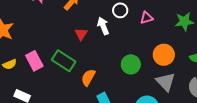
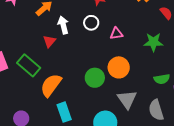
white arrow: (103, 26) -> (63, 25), moved
orange circle: (164, 55) -> (119, 67), moved
orange semicircle: (88, 77) -> (51, 85), size x1.4

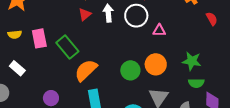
white circle: (91, 23) -> (136, 16), size x1.5
red triangle: (49, 41) -> (85, 14), moved
green star: (153, 42) -> (192, 61), moved

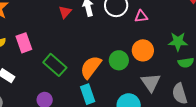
green rectangle: (67, 47) -> (55, 65), moved
orange semicircle: (86, 70) -> (91, 67), moved

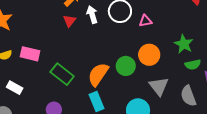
green star: (178, 42) -> (184, 44), turned 30
pink rectangle: (24, 43) -> (30, 54), turned -54

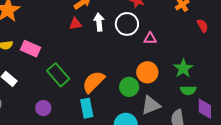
red triangle: (69, 21) -> (75, 24), turned 32
green circle: (126, 66) -> (129, 87), moved
gray triangle: (159, 86) -> (151, 105), turned 35

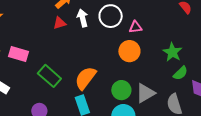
orange circle: (147, 72) -> (129, 51), moved
green circle: (129, 87) -> (121, 90), moved
green semicircle: (188, 90) -> (180, 73), turned -35

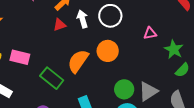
pink triangle: (136, 27) -> (150, 33), moved
orange circle: (129, 51) -> (108, 51), moved
orange semicircle: (85, 78) -> (78, 61), moved

